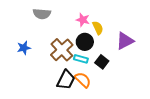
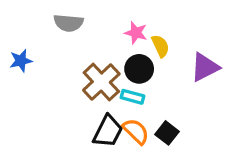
blue star: (24, 48) -> (21, 61), moved
black square: (102, 62) -> (167, 133), moved

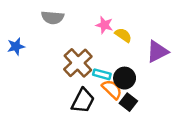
yellow semicircle: (160, 46) -> (123, 35), turned -30
black circle: (139, 69) -> (125, 78), moved
orange semicircle: (136, 131) -> (112, 89), moved

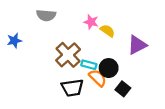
black trapezoid: (83, 101) -> (72, 88), turned 55
black square: (128, 102) -> (123, 89), moved

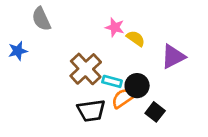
gray semicircle: (46, 15) -> (41, 19), moved, turned 60
orange semicircle: (98, 78) -> (123, 98), turned -78

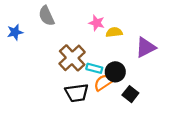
gray semicircle: (41, 19) -> (46, 16), moved
yellow semicircle: (136, 38) -> (114, 32), turned -42
blue star: (18, 51) -> (15, 32), moved

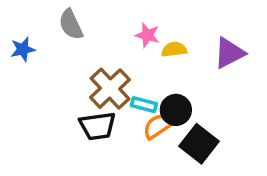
purple triangle: (146, 47) -> (229, 53), moved
black trapezoid: (77, 93) -> (98, 126), moved
black square: (130, 94) -> (199, 144), size x1.5

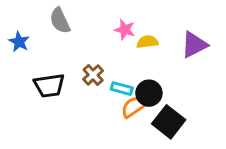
blue star: (23, 49) -> (19, 42), turned -30
brown cross: (110, 89) -> (93, 75), size x0.6
black trapezoid: (98, 126) -> (49, 86), moved

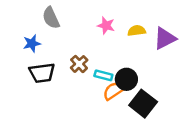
blue star: (19, 42) -> (32, 43), moved, turned 30
yellow semicircle: (147, 42) -> (137, 31), moved

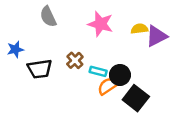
pink star: (106, 26) -> (100, 24), size x1.5
yellow semicircle: (137, 31) -> (139, 29), moved
blue star: (32, 43) -> (15, 49), moved

